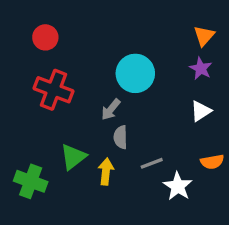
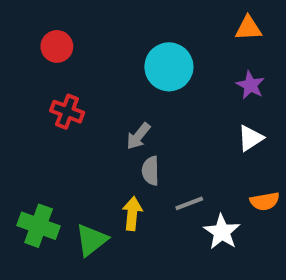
orange triangle: (204, 36) -> (248, 28), moved, turned 45
cyan circle: (135, 73) -> (169, 67), moved
red cross: (54, 90) -> (67, 112), size x0.7
green triangle: (73, 157) -> (91, 240), moved

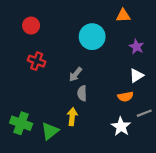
orange triangle: (248, 28) -> (123, 16), moved
orange semicircle: (265, 201) -> (125, 97), moved
gray line: (189, 203) -> (144, 113), moved

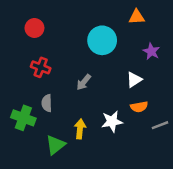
white triangle: (137, 75) -> (134, 80), moved
gray semicircle: (82, 93) -> (47, 103), moved
green cross: (21, 123) -> (23, 118), moved
white star: (121, 127) -> (112, 122), moved, turned 30

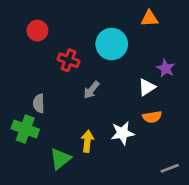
purple star: (151, 51) -> (166, 68), moved
red cross: (41, 67) -> (68, 60), moved
gray semicircle: (47, 103) -> (39, 103), moved
gray line: (160, 125) -> (170, 168), moved

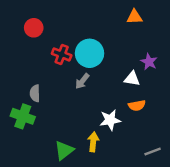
cyan circle: (112, 44) -> (90, 53), moved
white triangle: (147, 87) -> (132, 79), turned 42
yellow arrow: (87, 141) -> (93, 142), moved
green triangle: (60, 159) -> (64, 150), moved

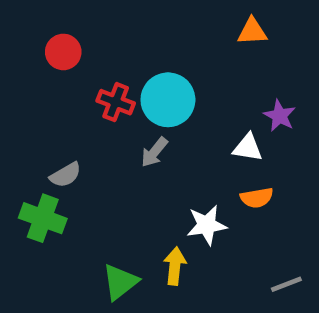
gray semicircle: (35, 93) -> (66, 175), turned -119

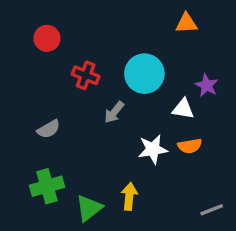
cyan circle: (168, 100) -> (144, 74), moved
green cross: (43, 218) -> (47, 186), moved, turned -36
white star: (207, 225) -> (153, 149), moved

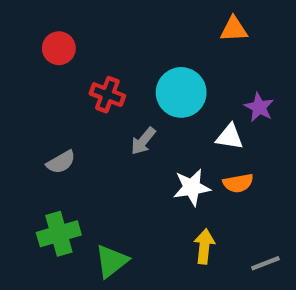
yellow arrow: (129, 196) -> (204, 246), moved

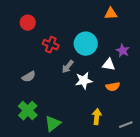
white star: (192, 187) -> (84, 81), moved
green cross: (59, 234) -> (28, 111), turned -30

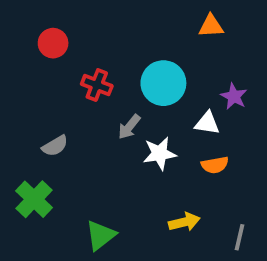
green cross: (28, 111) -> (34, 199), moved
yellow arrow: (97, 117) -> (184, 222), turned 70
gray line: (126, 125) -> (240, 237), turned -56

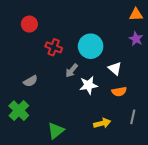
orange triangle: (211, 26) -> (136, 15), moved
purple star: (234, 96) -> (136, 39), moved
white triangle: (207, 123) -> (115, 68), turned 32
gray line: (240, 237) -> (133, 117), moved

